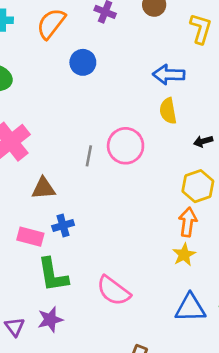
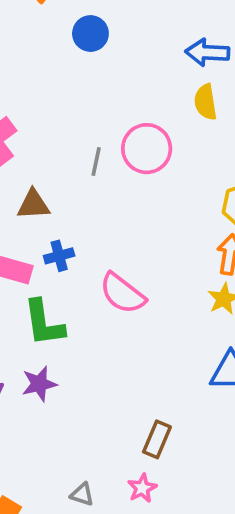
pink semicircle: (113, 291) -> (122, 293), moved

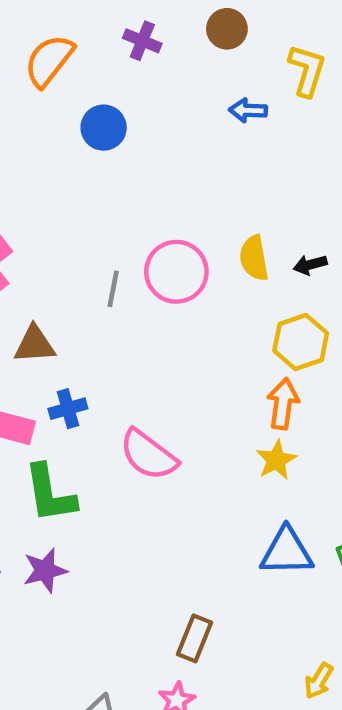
blue arrow: (207, 52) -> (248, 110), moved, size x0.7
yellow semicircle: (206, 102) -> (254, 258), moved

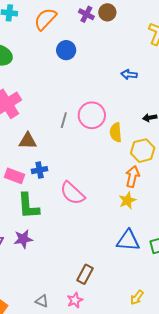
brown circle: (227, 29) -> (107, 12), moved
blue arrow: (248, 110) -> (129, 74), moved
yellow semicircle: (254, 258) -> (116, 132), moved

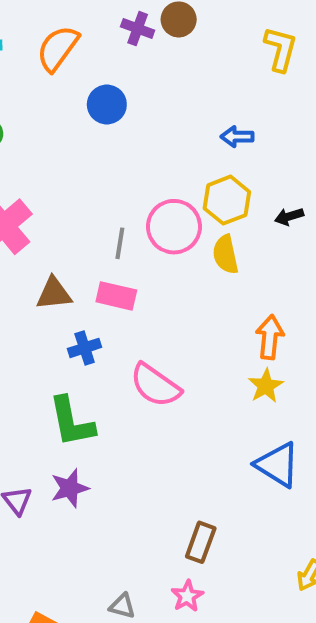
yellow hexagon: (143, 151) -> (227, 200), moved
pink rectangle: (15, 176) -> (116, 296), moved
blue triangle: (128, 240) -> (277, 465), turned 35

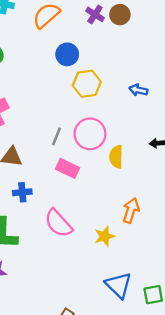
yellow hexagon: (227, 200) -> (87, 84), moved
pink rectangle: (116, 296) -> (67, 168), moved
yellow star: (266, 386) -> (105, 236), moved

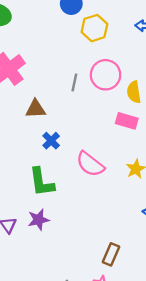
pink rectangle: (67, 168) -> (127, 121), moved
blue cross: (22, 192) -> (51, 141), turned -30

